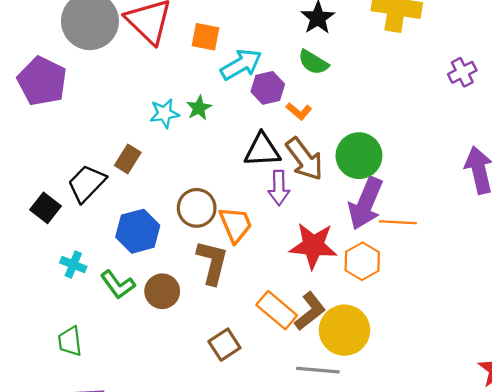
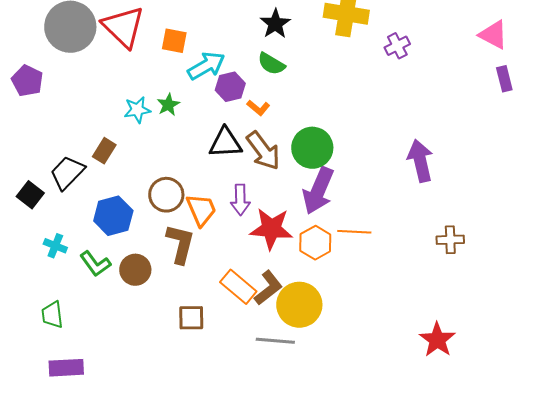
purple cross: (462, 72) -> (397, 46), moved
purple pentagon: (42, 81) -> (27, 81), size x0.7
purple arrow: (279, 188) -> (240, 200), moved
orange line: (398, 222) -> (354, 232), moved
brown square: (224, 345) -> (191, 318), turned 32

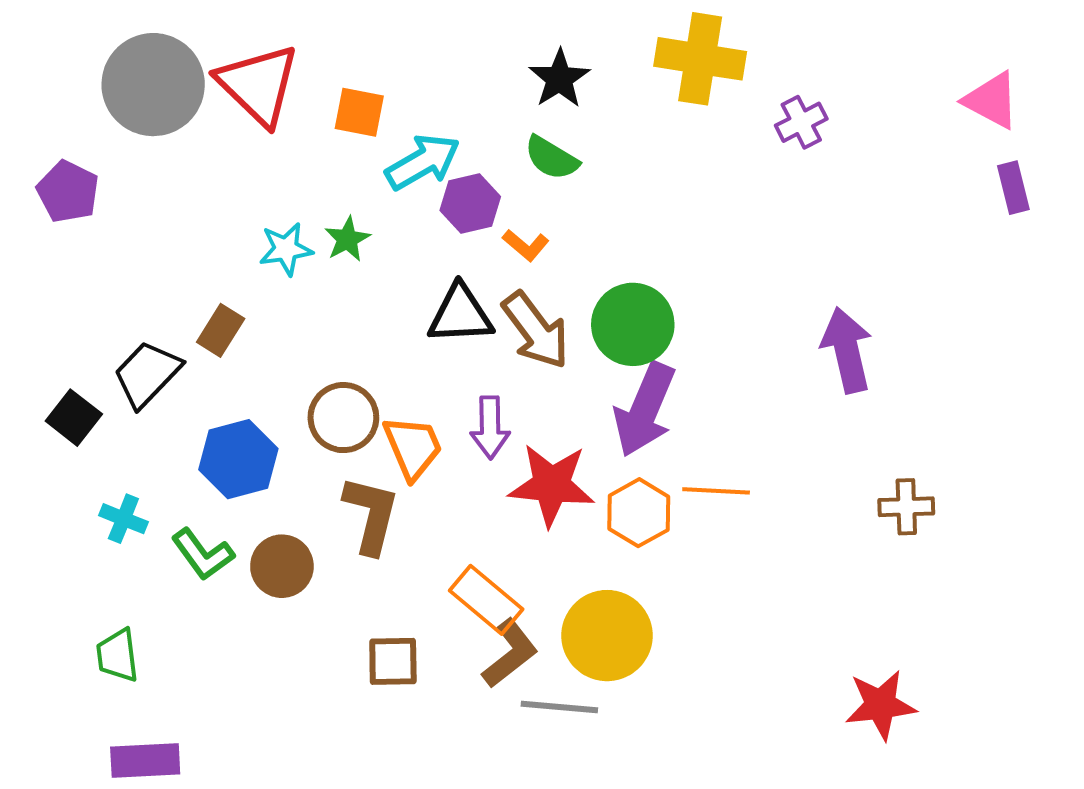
brown L-shape: (268, 288) -> (510, 653), moved
red star: (437, 340) -> (881, 705), turned 30

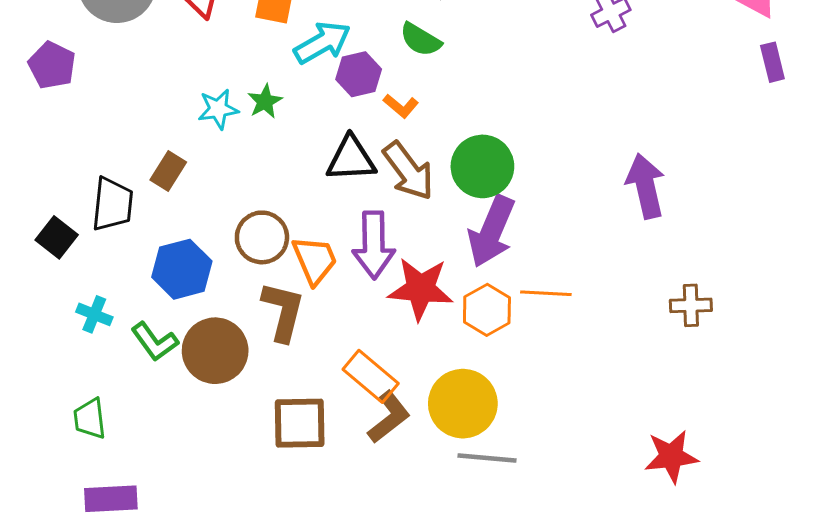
black trapezoid: (147, 374) -> (112, 204), turned 142
purple arrow: (490, 427) -> (374, 245), size x1.4
brown circle: (282, 566) -> (215, 351), size x1.4
brown square: (393, 661) -> (300, 423), size x1.4
gray line: (559, 707) -> (487, 458), moved

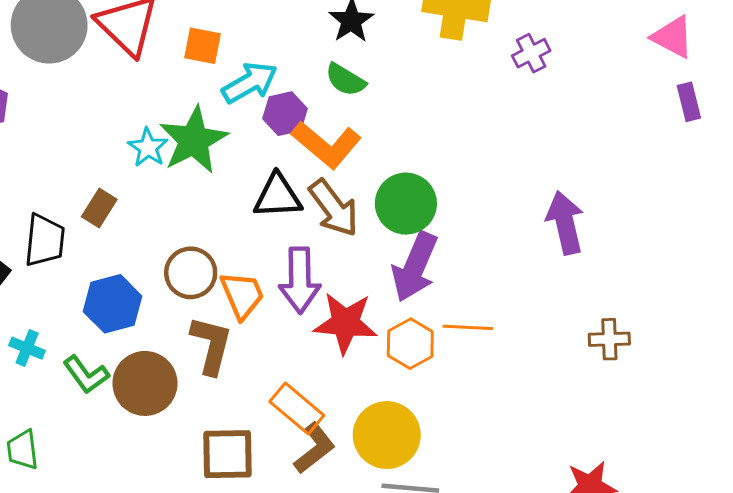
green star: (265, 101) -> (194, 140), size x2.0
orange L-shape: (401, 106) -> (326, 145), size x2.0
cyan star: (218, 109) -> (148, 148), turned -30

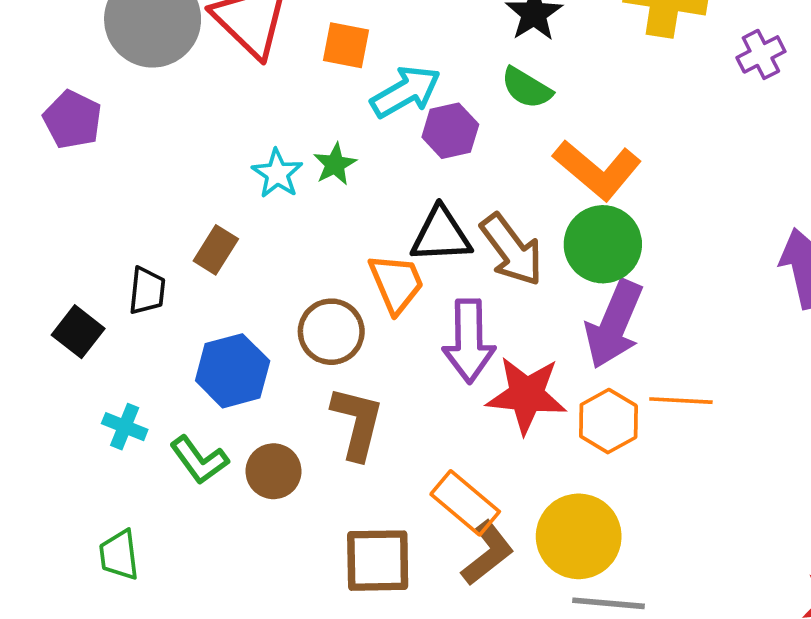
green star: (194, 140) -> (335, 164), size x0.5
orange L-shape: (326, 145) -> (597, 170), moved
black trapezoid: (45, 240) -> (147, 291), size x0.7
orange trapezoid: (242, 295) -> (396, 283), moved
brown circle: (145, 383) -> (274, 471), size x0.7

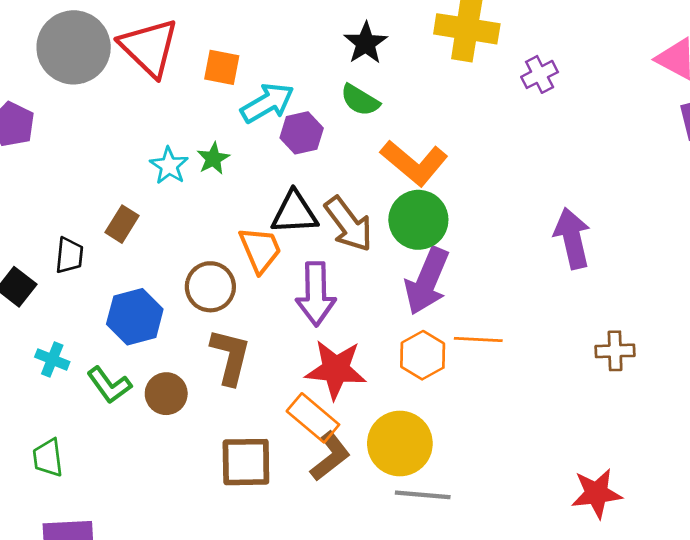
red star: (527, 395) -> (336, 369), moved

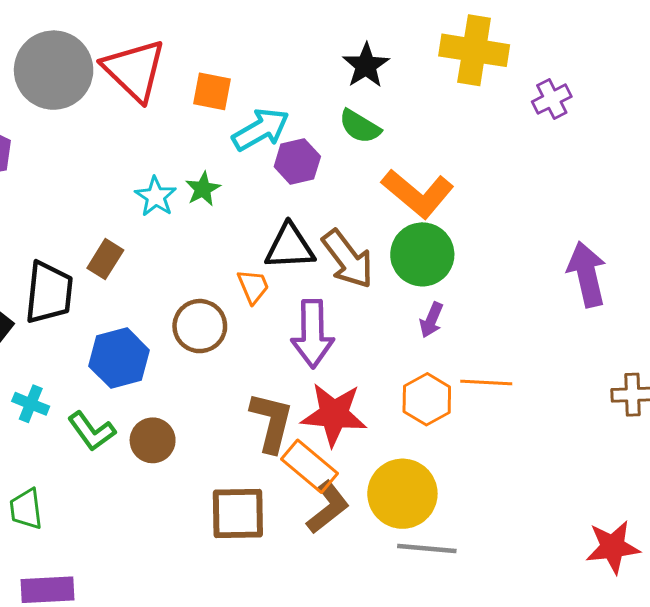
orange trapezoid: (260, 250) -> (253, 286), size x0.7
black trapezoid: (69, 255) -> (49, 293), size x1.6
purple arrow: (427, 281) -> (431, 320), size x0.5
brown L-shape: (230, 357) -> (271, 422), moved

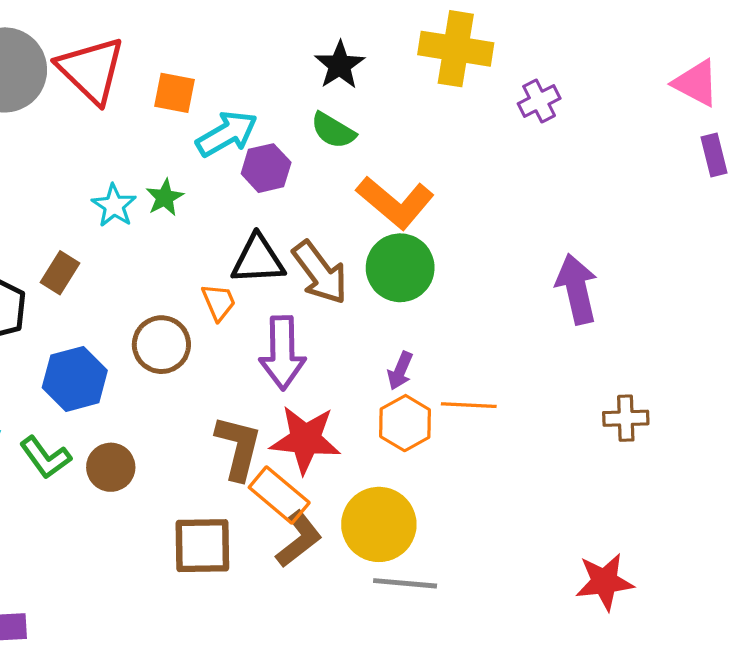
purple arrow: (431, 320) -> (400, 371), moved

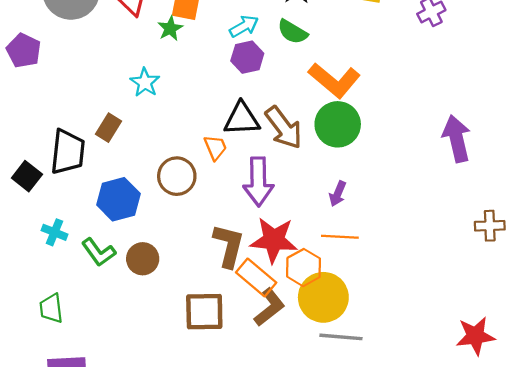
cyan arrow: (227, 134) -> (244, 26), moved, size x0.7
green star: (165, 197) -> (170, 28), moved
orange line: (469, 405) -> (340, 237), moved
orange hexagon: (405, 423) -> (304, 268), moved

